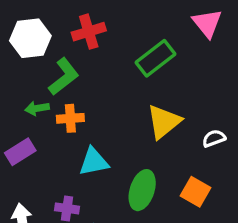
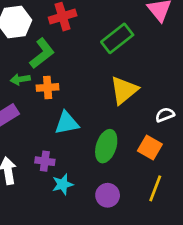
white semicircle: (214, 138) -> (165, 115), moved

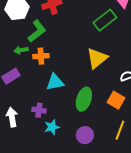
green rectangle: (117, 38) -> (105, 20), moved

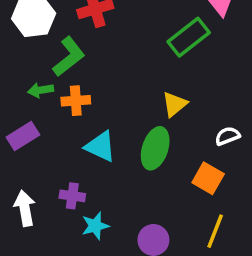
yellow triangle: (97, 58) -> (175, 104), size x0.7
cyan triangle: (55, 82) -> (101, 147), turned 36
green ellipse: (84, 99) -> (155, 148), moved

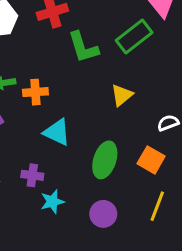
green L-shape: (69, 57) -> (83, 47), moved, turned 111
green ellipse: (155, 148) -> (105, 160), moved

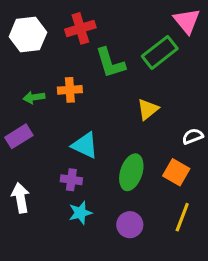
orange cross: (35, 92) -> (70, 90), moved
purple cross: (32, 175) -> (71, 180), moved

